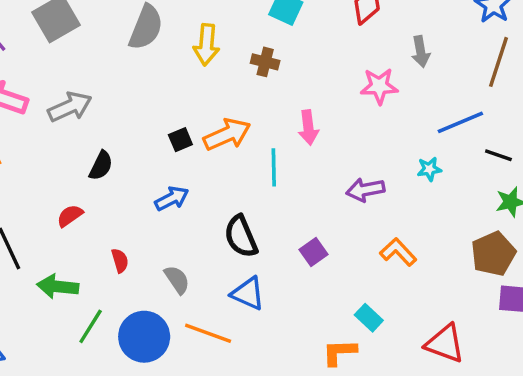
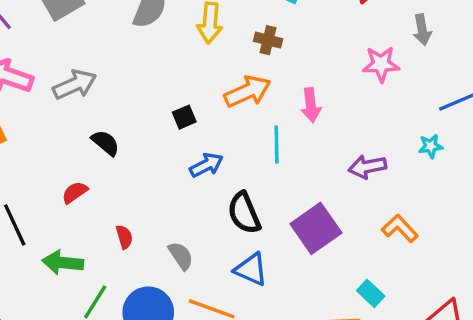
orange arrow: (227, 134) -> (248, 91), moved
black semicircle: (101, 166) -> (105, 143), turned -76
blue arrow: (172, 198) -> (206, 165), moved
purple square: (314, 252) -> (316, 228), size x1.8

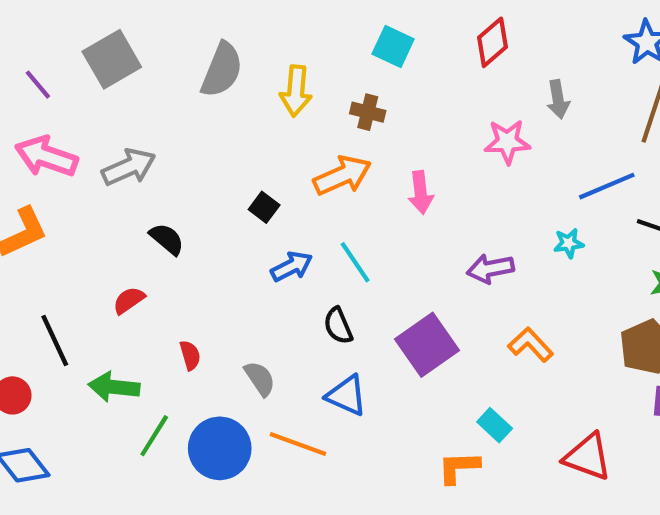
black square: (184, 117) -> (264, 207), turned -30
cyan line: (277, 144) -> (355, 262), moved, turned -33
black semicircle: (244, 213) -> (338, 326), size x0.7

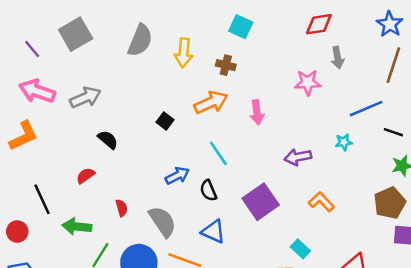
red diamond: (493, 42) -> (319, 24), moved, turned 32
blue arrow: (292, 266) -> (177, 176), moved
gray semicircle: (260, 379) -> (162, 222), size x1.5

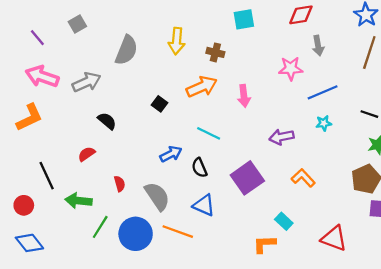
cyan square: (241, 27) -> (244, 19), moved, turned -35
gray square: (76, 34) -> (77, 24), size x0.6
gray semicircle: (140, 40) -> (126, 50), moved
blue line: (366, 109) -> (323, 92), moved
cyan line: (218, 153) -> (209, 133), turned -30

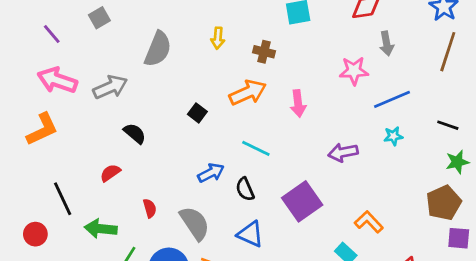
yellow arrow: (177, 41) -> (218, 38), size x0.7
orange L-shape: (303, 178) -> (369, 222), moved

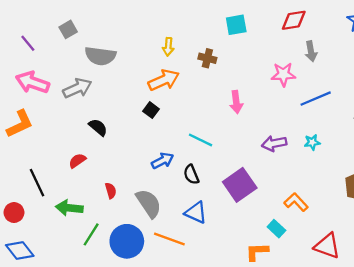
gray semicircle: (158, 49) -> (100, 56), moved, turned 76
orange arrow: (248, 93) -> (164, 80), moved
cyan star: (393, 136) -> (312, 142), moved

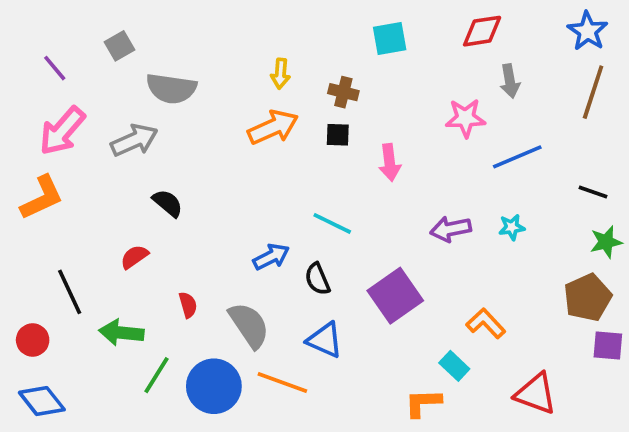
pink arrow: (32, 82) -> (62, 131), turned -68
black square: (151, 110) -> (338, 135), moved, turned -35

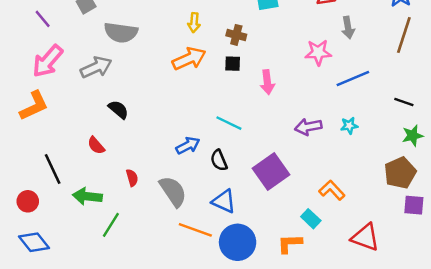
red semicircle: (134, 257) -> (96, 145), turned -96
blue circle: (214, 386) -> (238, 242), moved

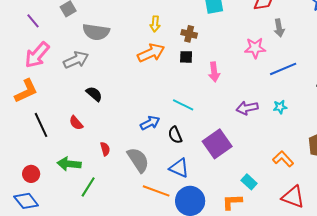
black line: (53, 169) -> (41, 125), moved
orange L-shape: (332, 190) -> (283, 159), moved
red circle: (28, 201) -> (31, 174), moved

